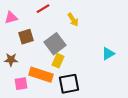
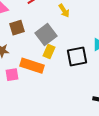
black square: (69, 84) -> (77, 57), moved

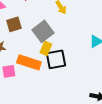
black square: (77, 57) -> (56, 59), moved

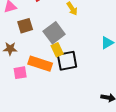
yellow rectangle: (46, 48) -> (57, 50), turned -48

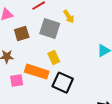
gray square: (54, 33) -> (50, 29), moved, turned -35
black square: (67, 61) -> (63, 83), moved, turned 35

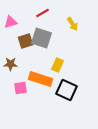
gray square: (50, 29) -> (41, 38), moved
yellow rectangle: (54, 58) -> (57, 65), turned 48

